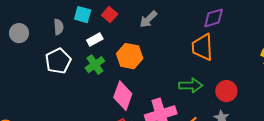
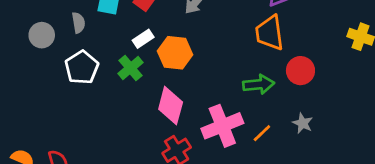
gray circle: (19, 33) -> (42, 35), moved
white rectangle: (95, 39) -> (143, 39), moved
red circle: (226, 91) -> (300, 71), moved

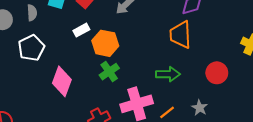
green cross: (131, 68) -> (109, 72), moved
red circle: (300, 71) -> (217, 73), moved
pink diamond: (171, 106) -> (62, 81), moved

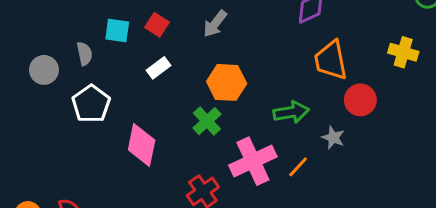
orange trapezoid: (180, 35) -> (331, 60), moved
orange hexagon: (105, 43) -> (227, 82), moved
gray star: (200, 108) -> (333, 138), moved

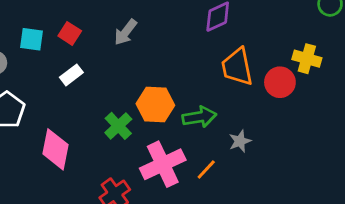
orange hexagon: (227, 82) -> (155, 105), moved
red circle: (360, 100) -> (280, 82), moved
gray star: (333, 138) -> (240, 141), turned 30

